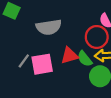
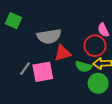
red triangle: (69, 56) -> (63, 53), moved
green semicircle: (85, 59) -> (83, 67), turned -35

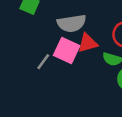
pink square: (43, 72) -> (67, 50), moved, turned 35

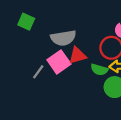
pink square: (67, 50) -> (59, 62), turned 30

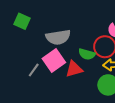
red triangle: (77, 55) -> (74, 69), moved
green semicircle: (99, 70) -> (87, 54), moved

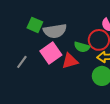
green square: (22, 21) -> (35, 25), moved
gray line: (34, 70) -> (22, 62), moved

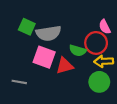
pink square: (51, 53) -> (44, 57), turned -35
gray line: (22, 62) -> (19, 82), moved, turned 64

